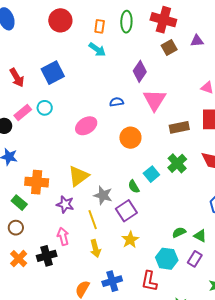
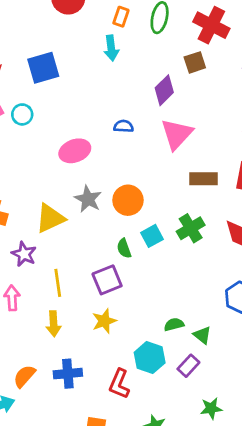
brown square: (169, 48) -> (195, 62), moved
cyan arrow: (97, 49) -> (111, 48), turned 36
orange circle: (130, 138) -> (128, 200), moved
gray star: (103, 195) -> (88, 199), moved

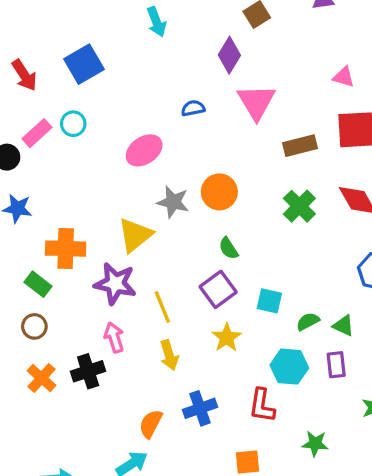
cyan square: (152, 236) -> (269, 301), moved, turned -35
purple star: (24, 254) -> (115, 284), size x1.4
purple rectangle: (188, 366) -> (336, 365), turned -35

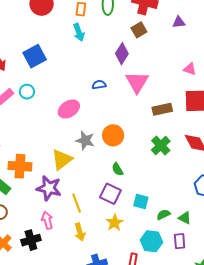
purple square: (218, 289) -> (110, 194), turned -30

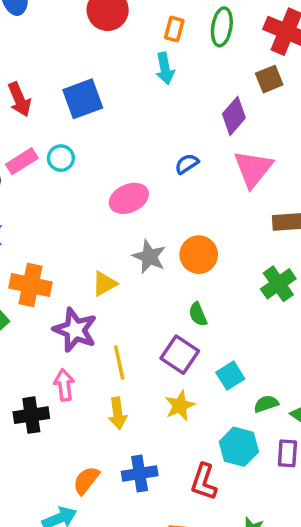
blue semicircle: (99, 85) -> (187, 164), turned -32
yellow triangle: (62, 159) -> (104, 284), size x0.7
cyan square: (141, 201) -> (230, 376), turned 35

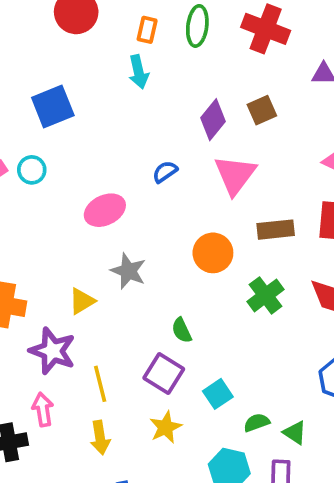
brown square: (269, 79) -> (262, 110), moved
orange circle: (199, 255) -> (213, 253), moved

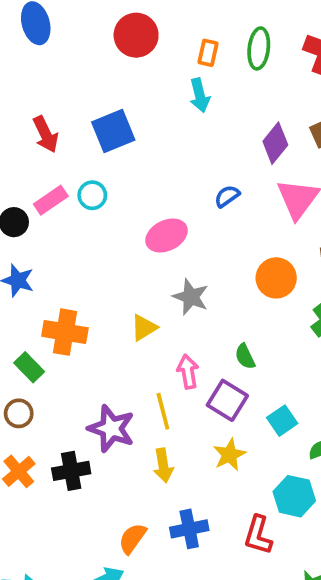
purple star: (52, 351) -> (111, 429), moved
pink arrow: (43, 409) -> (188, 372), moved

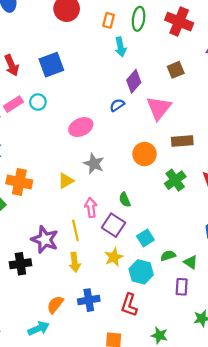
cyan arrow: (200, 95) -> (120, 47), moved
purple diamond: (275, 143) -> (134, 81), moved
cyan hexagon: (294, 496) -> (141, 272), moved

